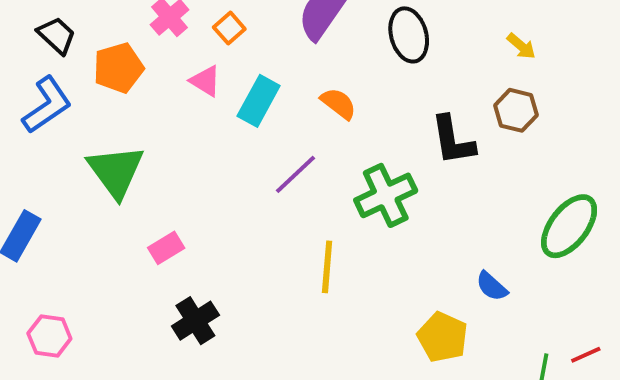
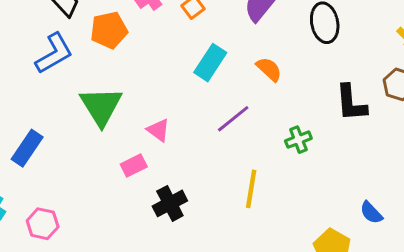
pink triangle: (205, 81) -> (158, 130), moved
green cross: (386, 195) -> (298, 140), size x0.6
black cross: (195, 321) -> (170, 203), moved

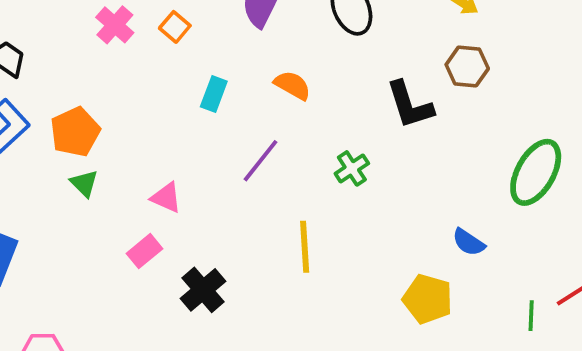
orange pentagon: (109, 30) -> (75, 132), moved
cyan rectangle: (210, 63) -> (214, 94), size x0.7
green triangle: (101, 106) -> (84, 183), size x0.5

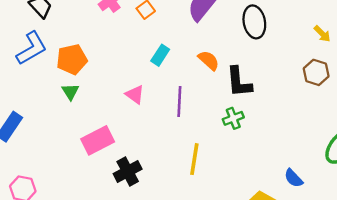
black L-shape: (410, 105) -> (239, 82), moved
purple line: (261, 161) -> (179, 101), turned -48
pink triangle: (166, 198) -> (135, 94), moved
pink rectangle: (144, 251) -> (98, 140), size x1.5

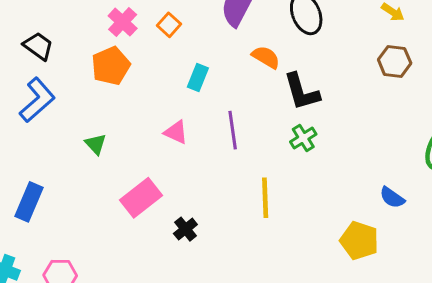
orange pentagon: (72, 59) -> (111, 66), moved
orange semicircle: (209, 60) -> (266, 57), moved
black cross: (128, 171) -> (185, 229), size x0.7

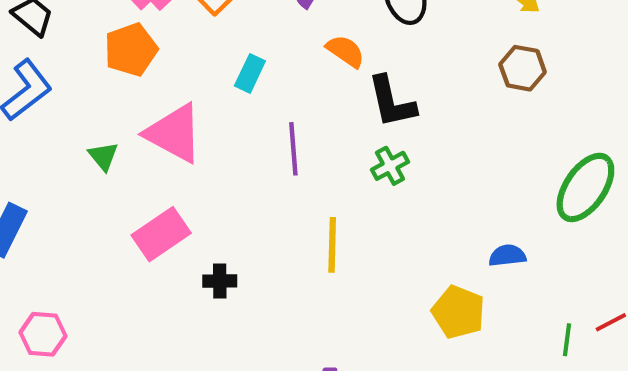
pink triangle: (176, 132) -> (174, 133), moved, size x1.8
blue semicircle: (392, 198) -> (507, 256), turned 135
black cross: (185, 229) -> (220, 281), turned 35

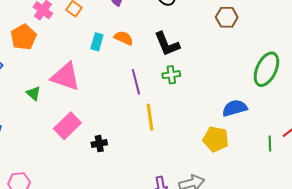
orange pentagon: (131, 50) -> (24, 37), moved
orange semicircle: (345, 51) -> (124, 38), moved
purple line: (293, 149) -> (136, 82), moved
green cross: (390, 166) -> (171, 75), turned 30
blue semicircle: (507, 256) -> (235, 108), size x1.4

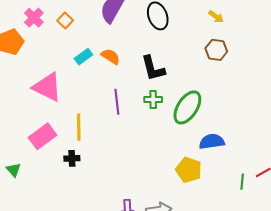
cyan rectangle: (97, 42) -> (83, 57), turned 30
green ellipse: (266, 69) -> (187, 107), moved
green triangle: (34, 93) -> (14, 170), moved
yellow line: (150, 117) -> (79, 127), moved

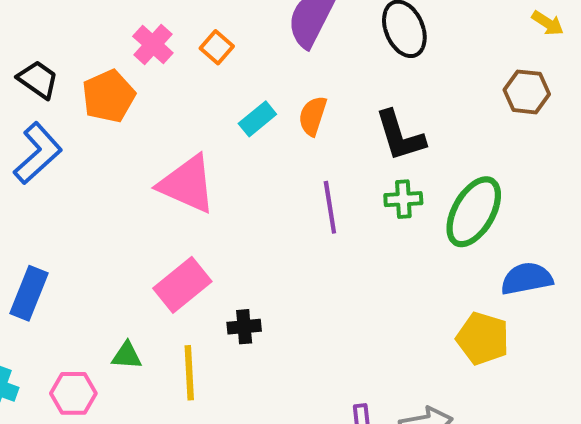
yellow arrow: (216, 17) -> (548, 23), moved
orange semicircle: (111, 56) -> (313, 116), turned -102
yellow line: (79, 127) -> (189, 373), moved
green triangle: (14, 170) -> (127, 356), turned -42

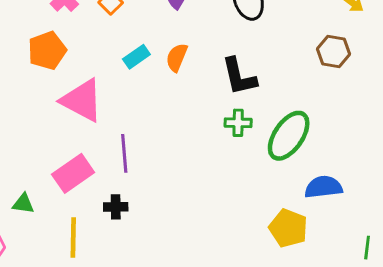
orange pentagon: (109, 96) -> (47, 50), moved
purple line: (330, 207) -> (124, 153), moved
green triangle: (127, 356) -> (23, 204), moved

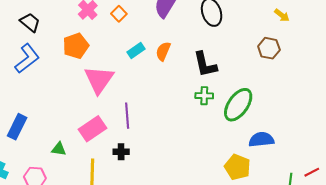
pink triangle: (82, 100) -> (99, 80), turned 36

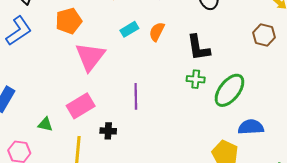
purple line: (127, 116) -> (136, 96), moved

